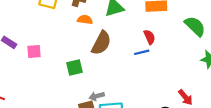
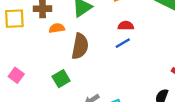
red semicircle: (149, 37) -> (126, 26), turned -48
pink square: (34, 52) -> (16, 75), turned -32

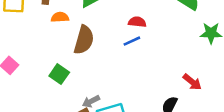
green square: (61, 79) -> (59, 74), turned -30

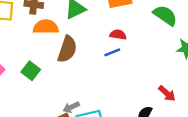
orange semicircle: (60, 17) -> (46, 27), size x1.5
green square: (59, 74) -> (31, 71), moved

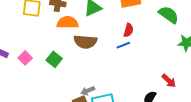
red semicircle: (118, 35) -> (128, 30), turned 96
brown semicircle: (67, 49) -> (85, 42), turned 75

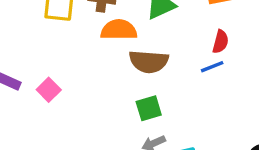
green square: (54, 59) -> (149, 108), moved, turned 35

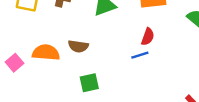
orange semicircle: (119, 30) -> (46, 52), moved
brown semicircle: (149, 62) -> (78, 46), moved, size x0.7

